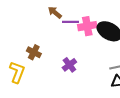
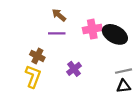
purple line: (70, 22) -> (57, 33), moved
yellow L-shape: (17, 72) -> (33, 76), moved

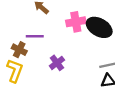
purple line: (57, 33) -> (35, 36), moved

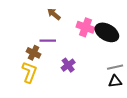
pink cross: (76, 22) -> (85, 27), turned 30

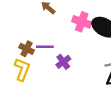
purple line: (48, 41) -> (45, 47), moved

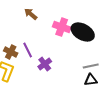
purple line: (45, 47) -> (28, 50), turned 63

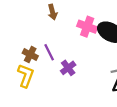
brown arrow: (31, 14) -> (53, 12), turned -144

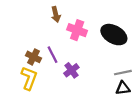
pink cross: (87, 27) -> (77, 30), moved

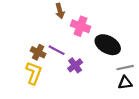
black ellipse: (114, 35) -> (108, 45), moved
purple line: (52, 55) -> (57, 50), turned -35

